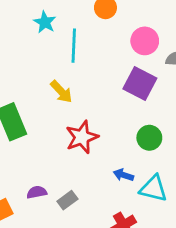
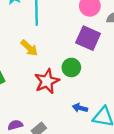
green circle: (149, 138) -> (71, 67), moved

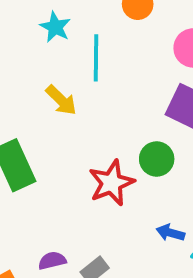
yellow arrow: (29, 48) -> (61, 100), moved

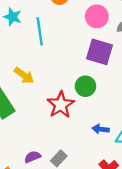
yellow arrow: (61, 100) -> (24, 75), moved

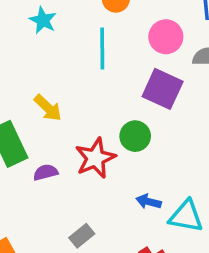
cyan line: (40, 31) -> (102, 48), moved
purple semicircle: (32, 157) -> (46, 172), moved

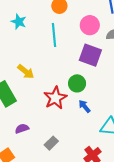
purple semicircle: (46, 172) -> (22, 129), moved
blue arrow: (149, 202) -> (84, 106), moved, turned 40

